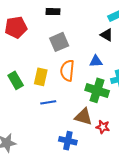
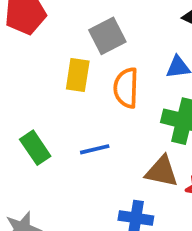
yellow rectangle: (41, 77) -> (78, 75), moved
green rectangle: (16, 80) -> (35, 148), moved

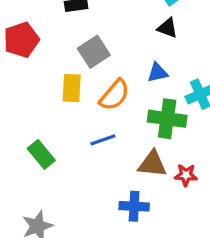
orange semicircle: (126, 88) -> (114, 95), turned -136
blue line: (95, 149) -> (103, 140), moved

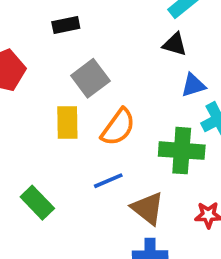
blue triangle: (158, 73) -> (193, 85), moved
brown triangle: (152, 164) -> (148, 208), moved, turned 36

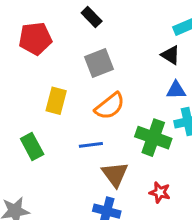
black rectangle: (66, 25) -> (92, 17), turned 42
yellow rectangle: (67, 123) -> (56, 101), moved

